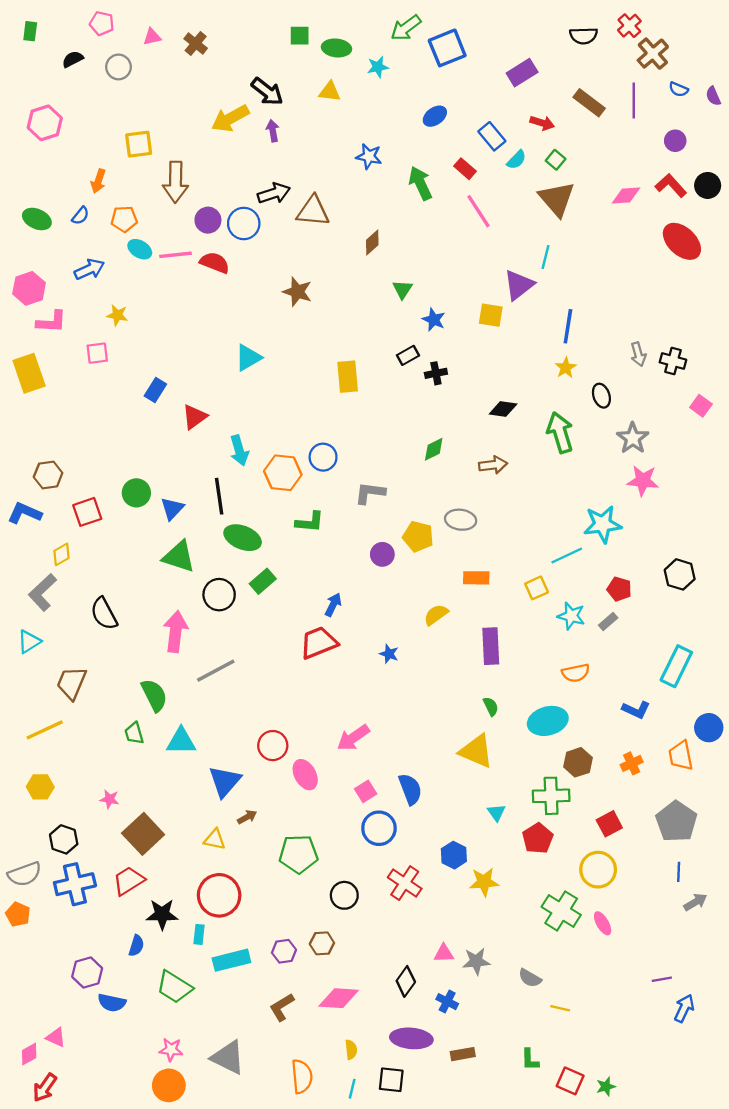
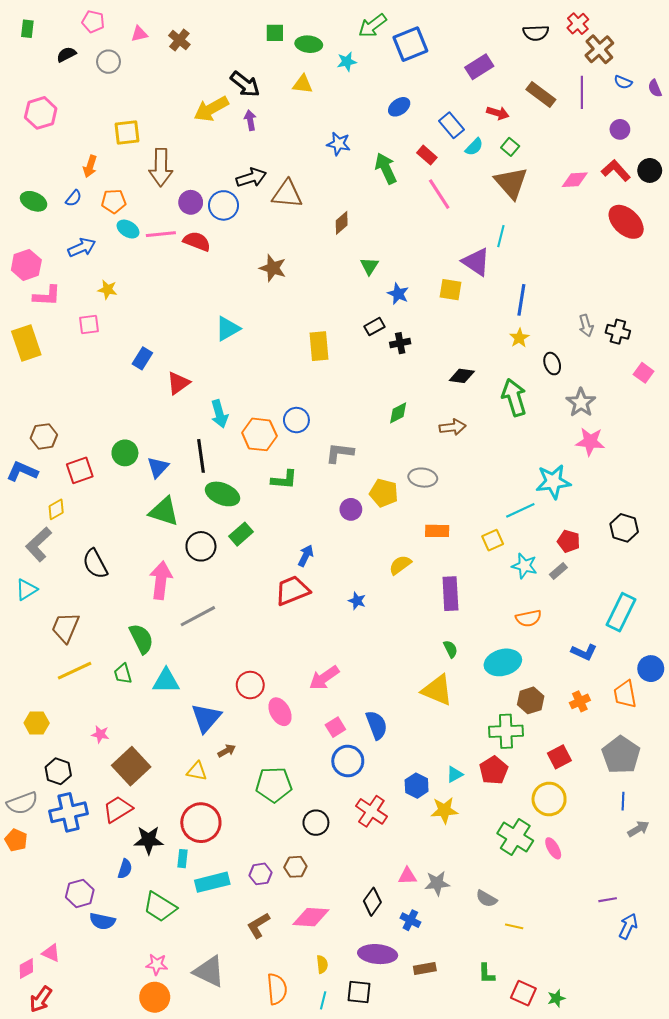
purple triangle: (519, 285) -> (476, 262), turned -48
yellow line: (45, 730) -> (75, 671), moved
cyan triangle: (496, 813) -> (455, 774), moved, turned 36

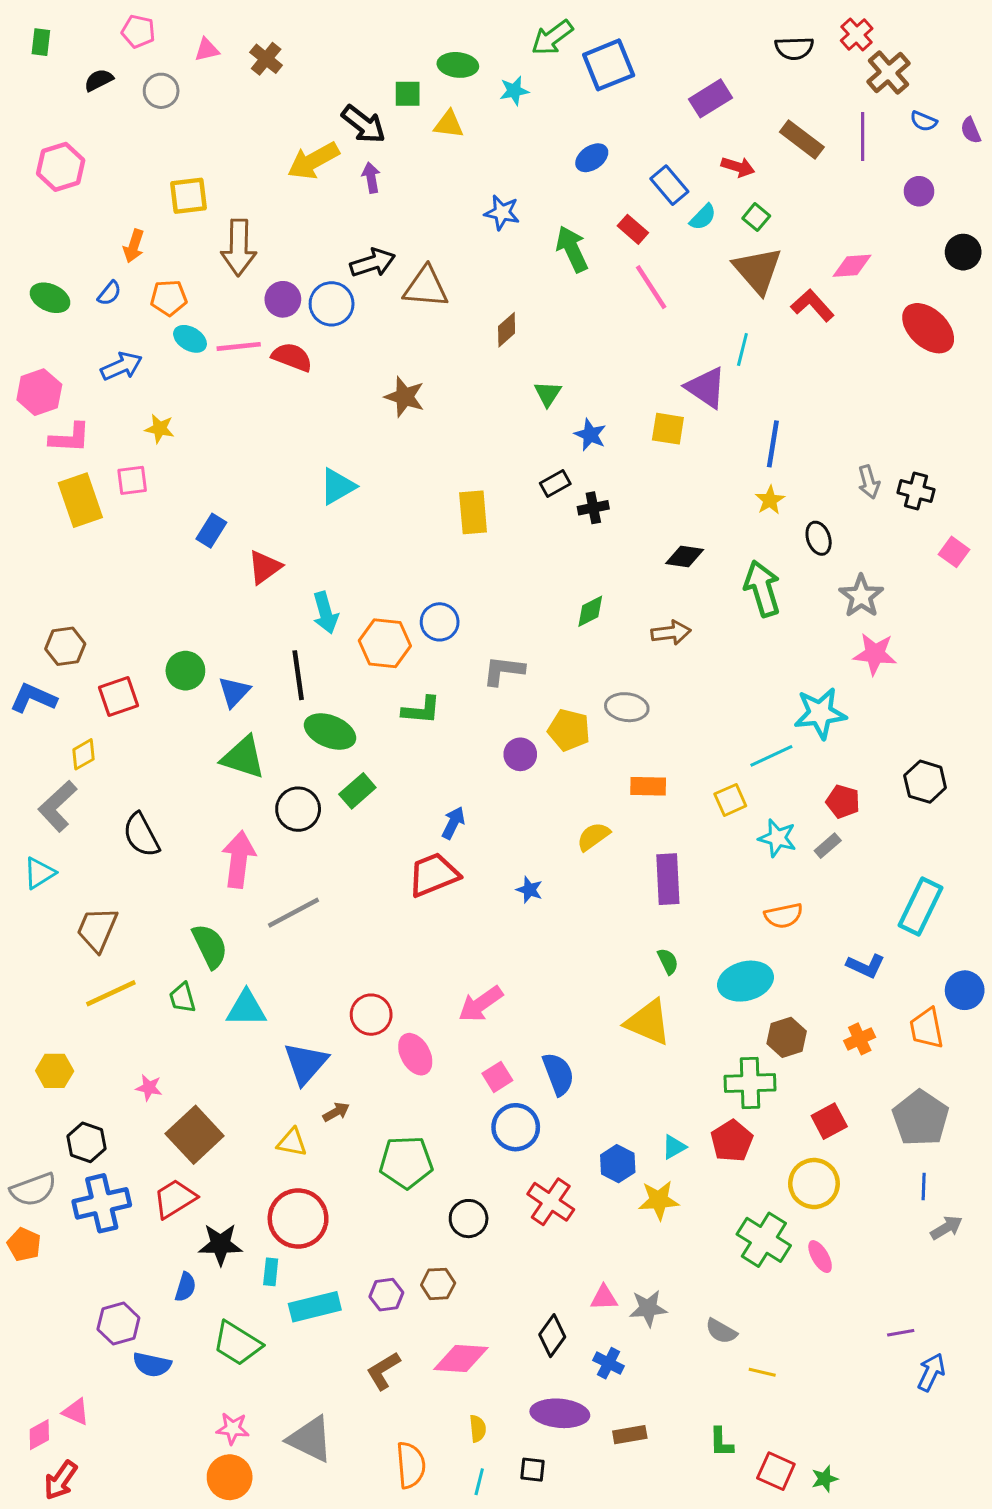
green square: (275, 33) -> (408, 94), moved
red L-shape: (616, 170) -> (812, 305), moved
yellow rectangle: (26, 343) -> (80, 500), moved
black square: (359, 992) -> (532, 1470), size x0.7

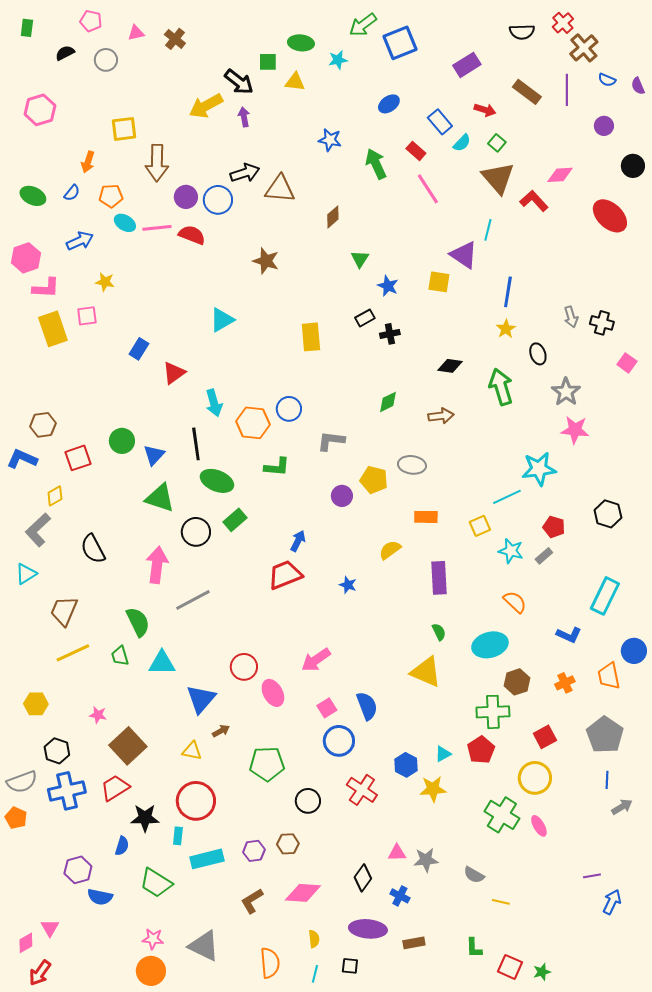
orange semicircle: (784, 916) -> (515, 602), turned -125
pink triangle: (76, 1412) -> (50, 928), turned 36

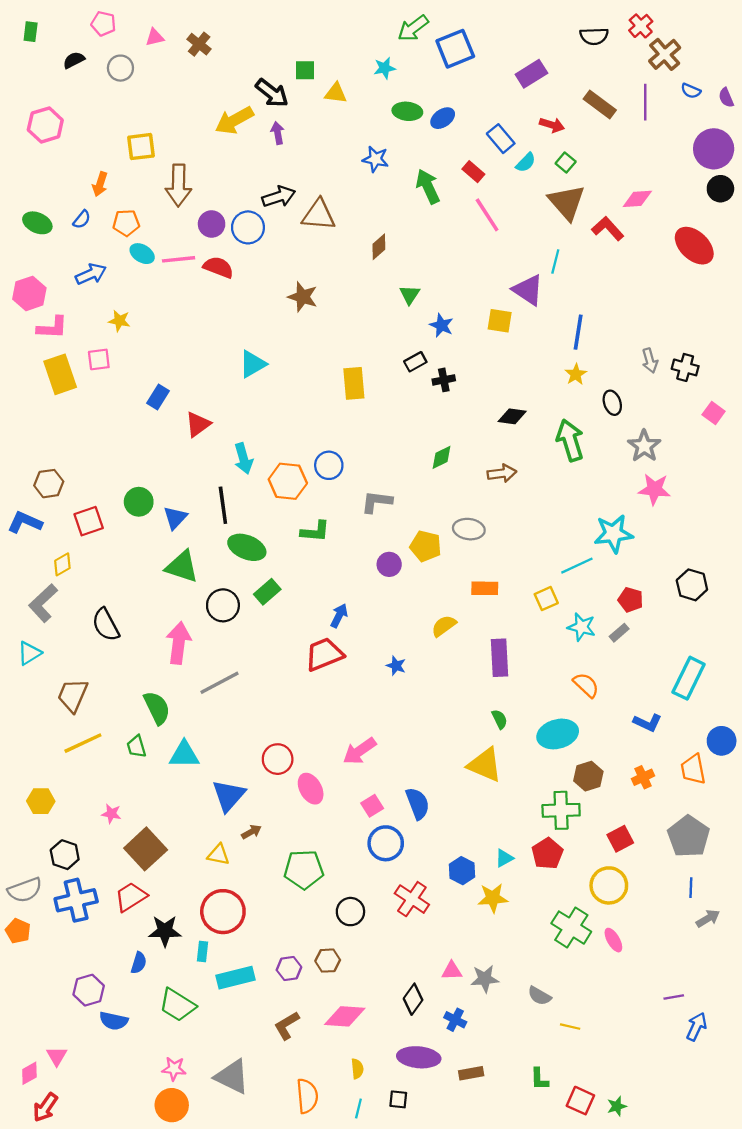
green ellipse: (301, 43) -> (407, 111), moved
purple circle: (604, 126) -> (714, 149), moved, size x1.8

